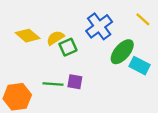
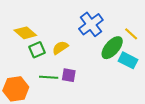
yellow line: (143, 19) -> (131, 34), moved
yellow semicircle: (55, 38) -> (60, 48), moved
green square: (68, 47) -> (37, 50), moved

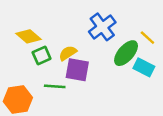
purple square: (69, 75) -> (77, 70), moved, size x1.5

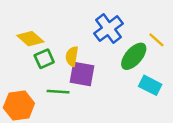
yellow semicircle: (68, 53) -> (72, 56), turned -48
cyan rectangle: (144, 67) -> (150, 85), moved

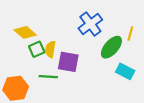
yellow line: (156, 40) -> (130, 33), turned 64
yellow semicircle: (72, 56) -> (50, 49), moved

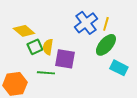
yellow line: (130, 33) -> (106, 24), moved

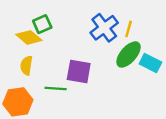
green square: (35, 47) -> (42, 24), moved
yellow semicircle: (48, 47) -> (26, 65), moved
cyan rectangle: (119, 68) -> (150, 63), moved

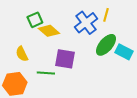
yellow line: (129, 29) -> (106, 15), moved
yellow diamond: (29, 37) -> (49, 31), moved
yellow semicircle: (26, 65) -> (22, 54), turned -35

